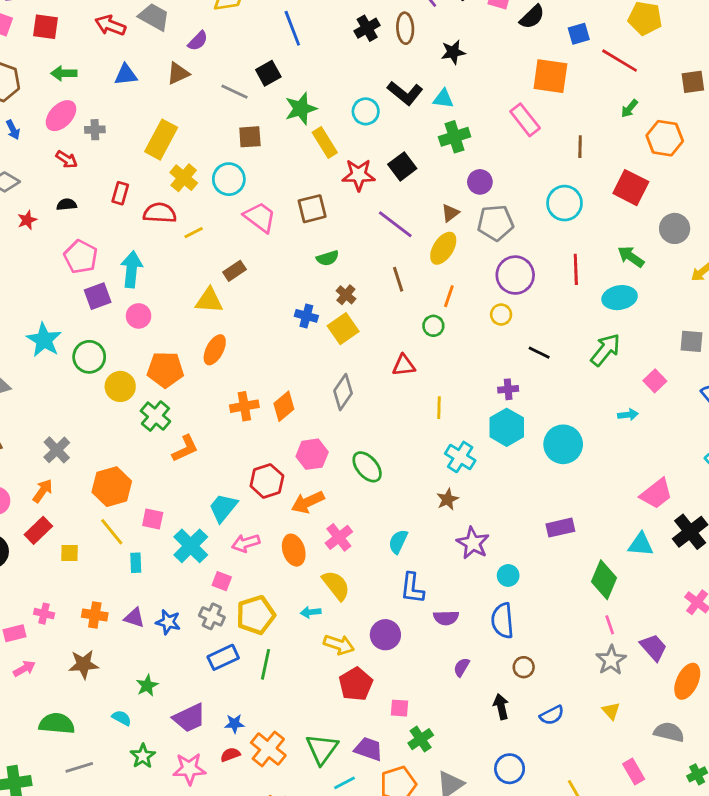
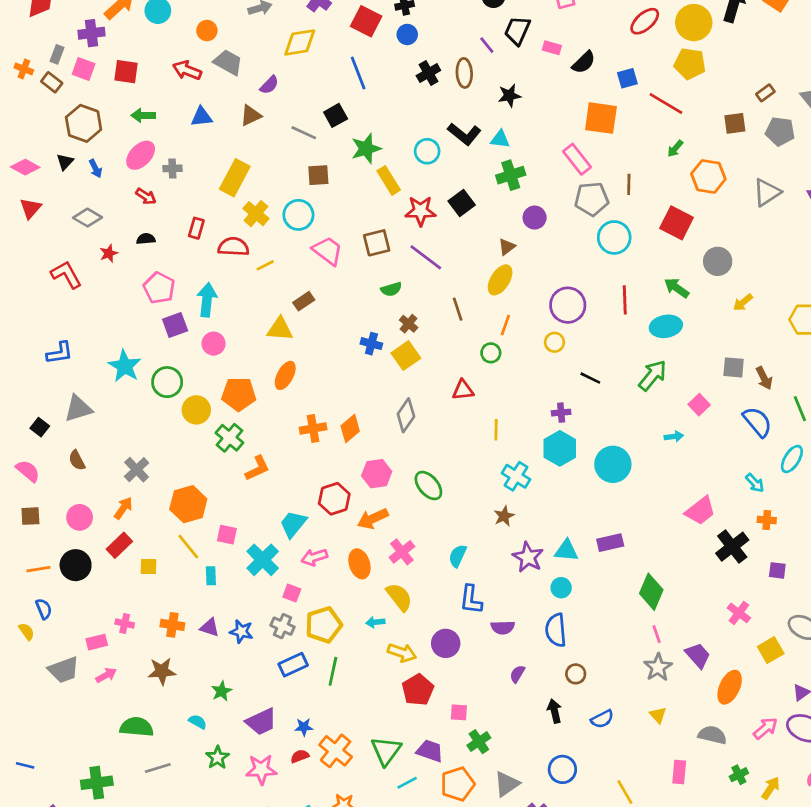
gray pentagon: (495, 223) -> (592, 199), moved
purple line: (395, 224) -> (426, 257), moved
cyan triangle: (641, 544) -> (566, 551), moved
pink rectangle: (634, 772) -> (679, 772), turned 35

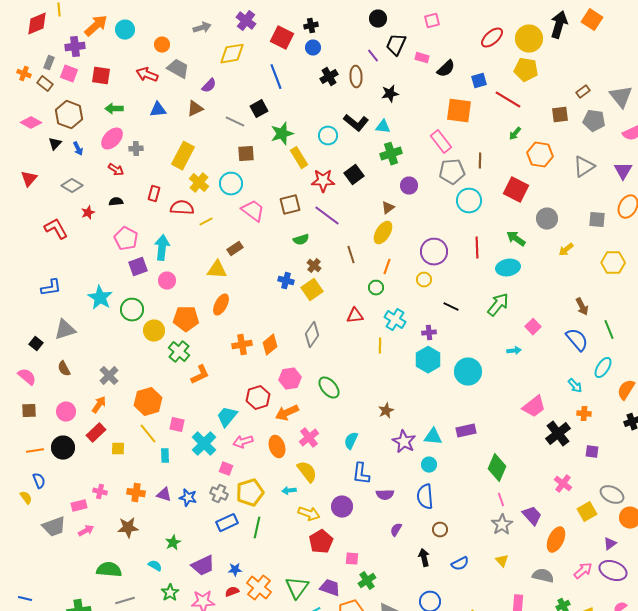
pink diamond: (25, 167) -> (31, 123), moved
gray square: (734, 367) -> (597, 220), moved
cyan cross: (516, 476) -> (395, 320), moved

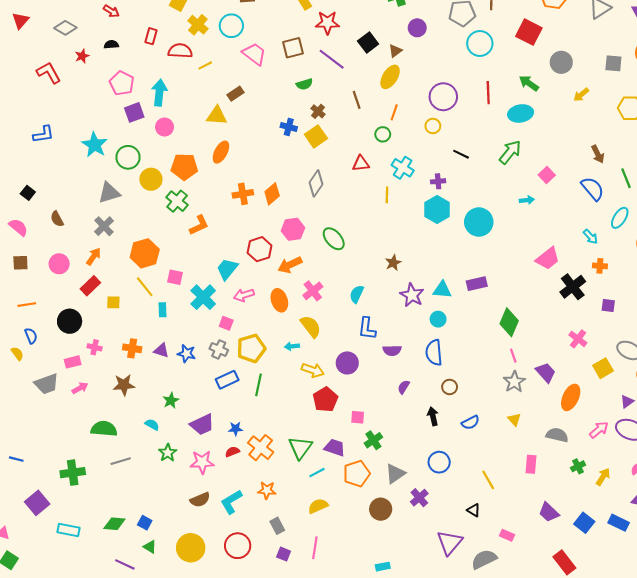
black square: (354, 175) -> (368, 42), moved
gray triangle: (65, 330) -> (109, 193), moved
black circle: (63, 448) -> (70, 321), moved

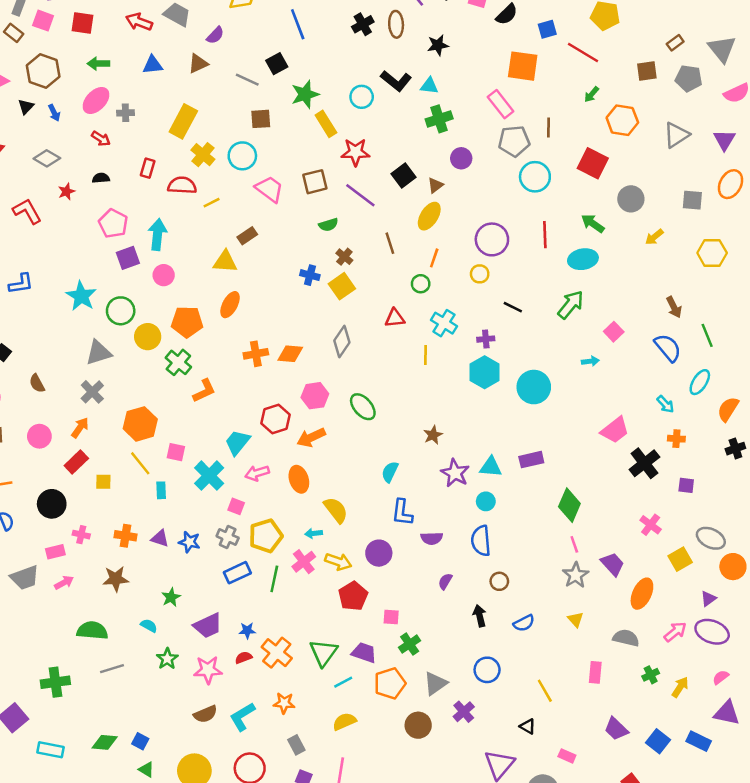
orange diamond: (272, 194) -> (290, 354), turned 45
pink cross: (313, 291) -> (304, 562), moved

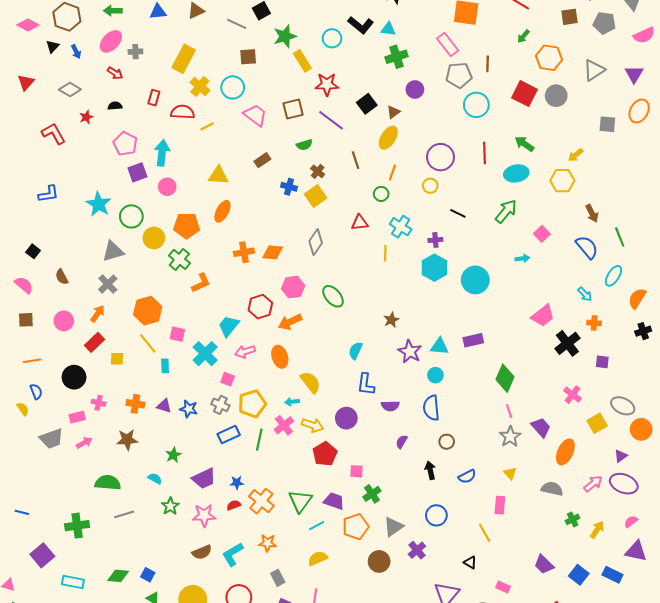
gray circle: (631, 199) -> (556, 96), moved
brown rectangle: (247, 236) -> (262, 160), moved
yellow hexagon: (712, 253) -> (562, 181), moved
pink rectangle: (595, 672) -> (500, 505), moved

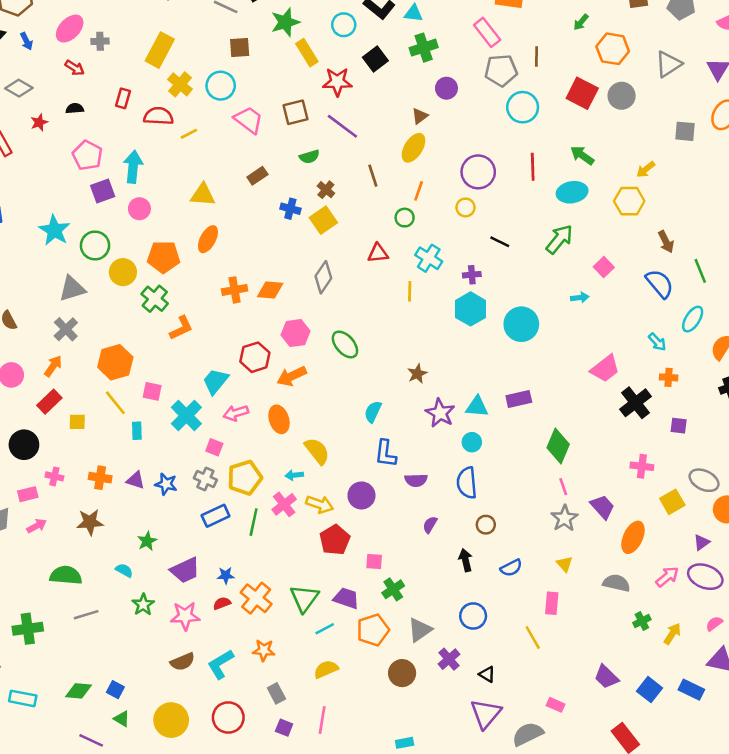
black square: (367, 104) -> (375, 59), moved
pink cross: (573, 395) -> (642, 466), turned -30
black triangle: (470, 562) -> (487, 674), moved

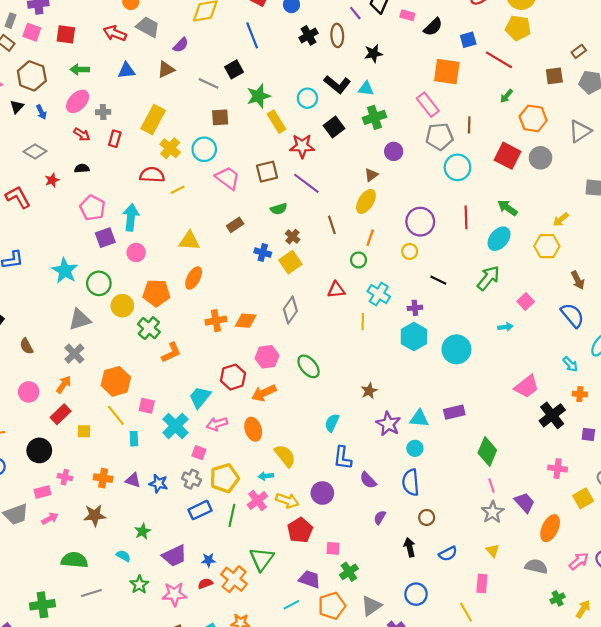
red rectangle: (123, 98) -> (115, 139), moved
cyan ellipse: (572, 192) -> (499, 239), turned -40
purple semicircle: (416, 480) -> (368, 480), turned 48
green triangle: (304, 598) -> (262, 559), moved

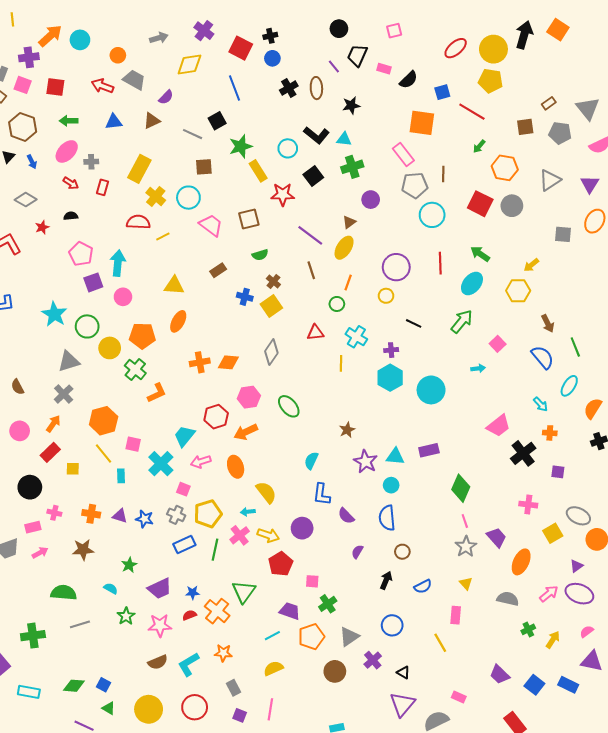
purple line: (306, 183) -> (310, 235), moved
black arrow: (410, 547) -> (386, 580), turned 36

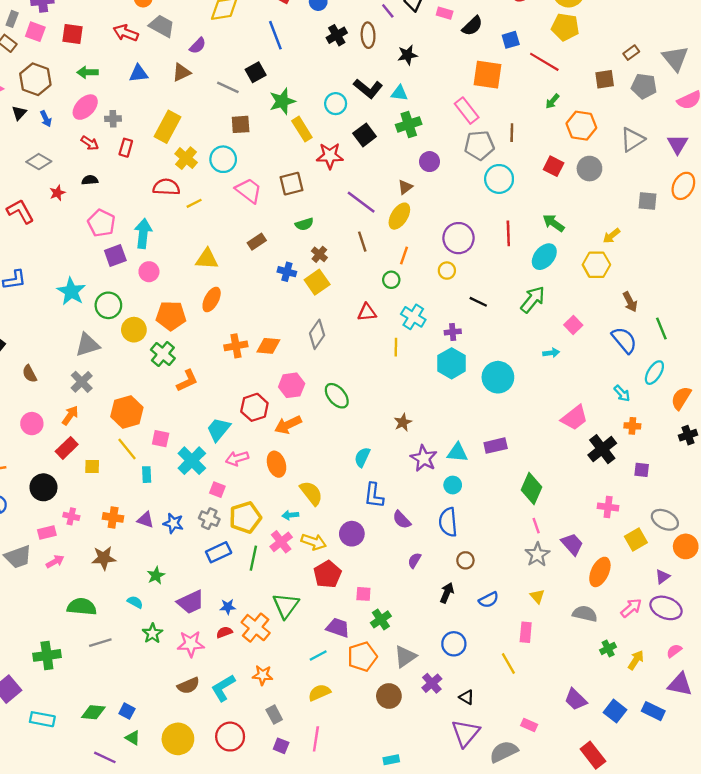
red square: (480, 204) -> (554, 166), size x0.7

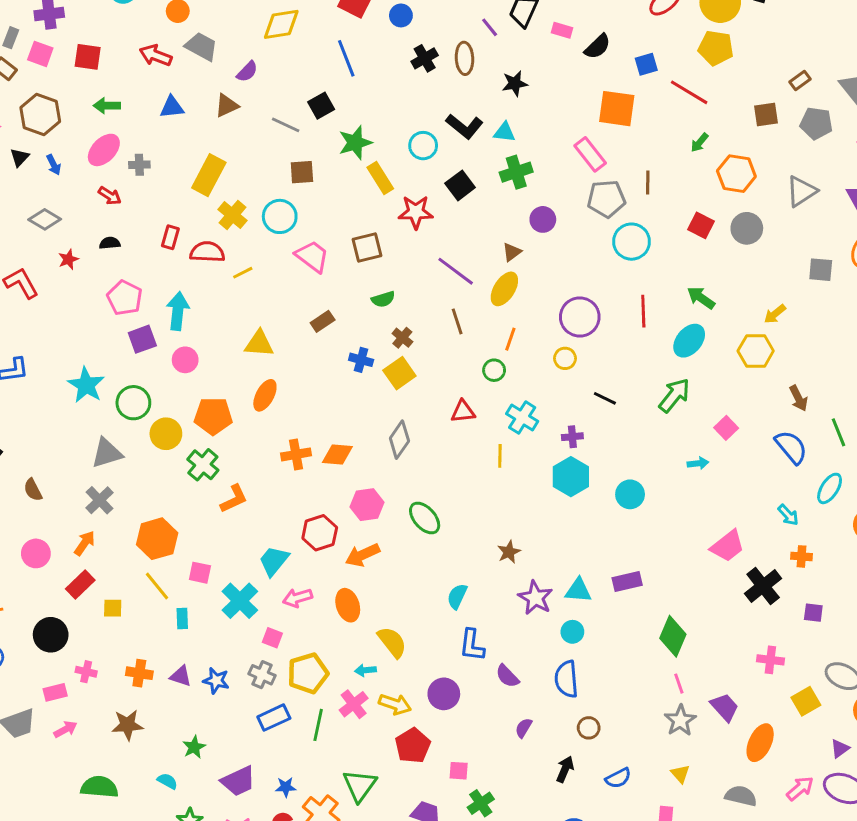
red rectangle: (126, 148) -> (170, 237), moved
cyan circle: (498, 377) -> (630, 494), size x0.7

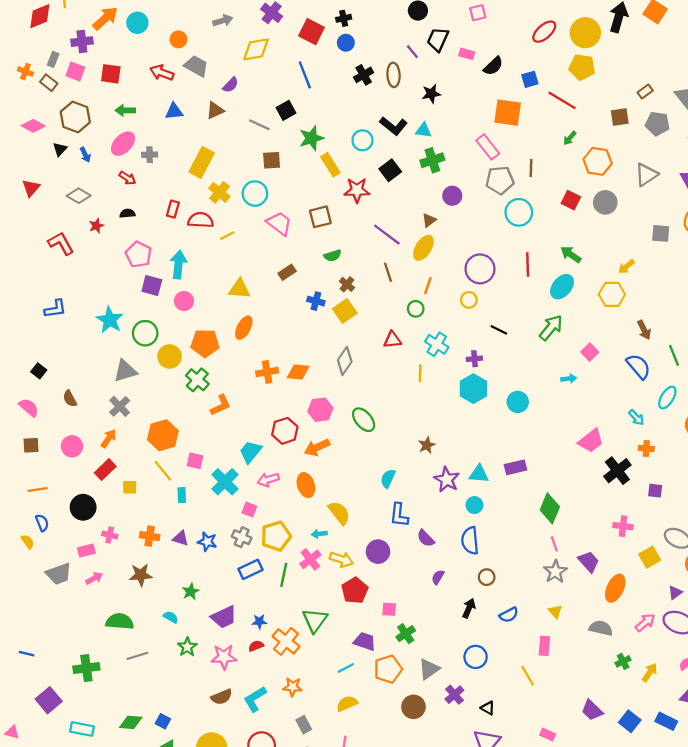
purple square: (142, 339) -> (152, 286), turned 35

